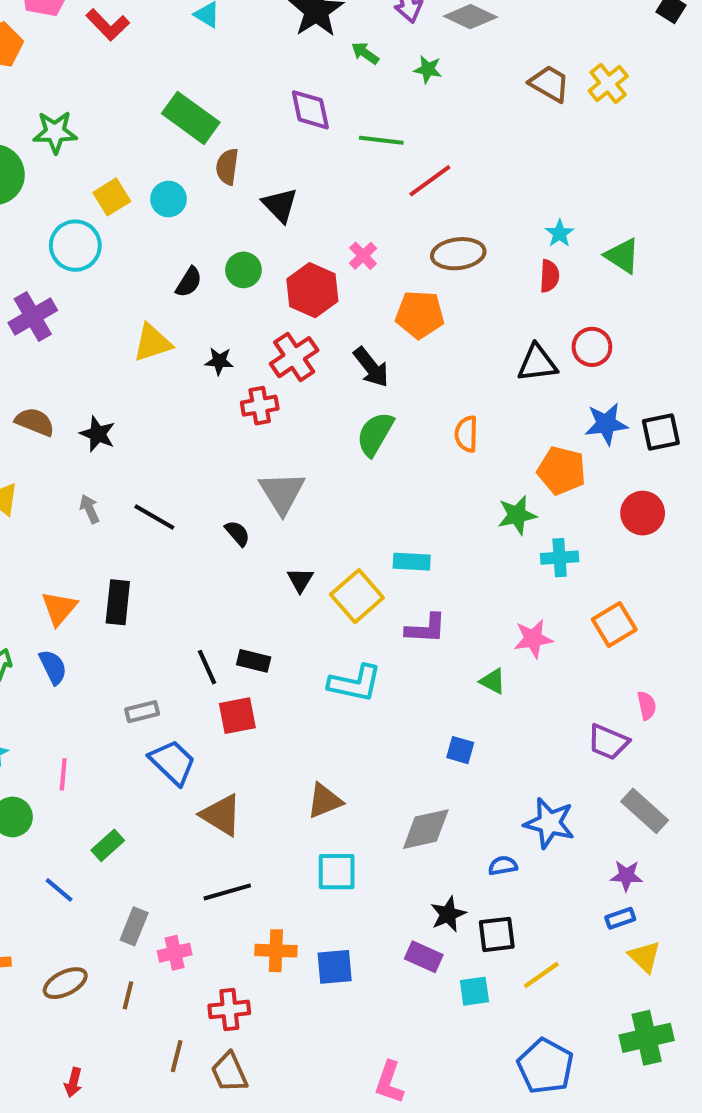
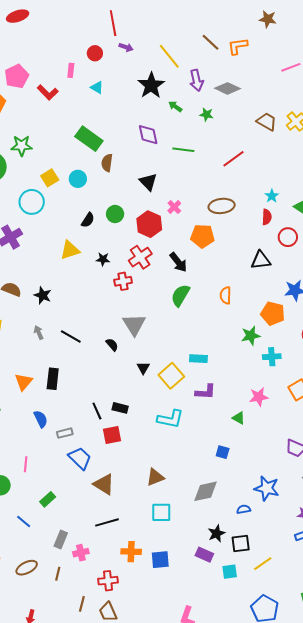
red line: (430, 181) -> (234, 159), moved
black triangle: (280, 205) -> (148, 182), moved
red circle: (592, 347) -> (288, 237), moved
blue semicircle: (53, 667) -> (41, 419), moved

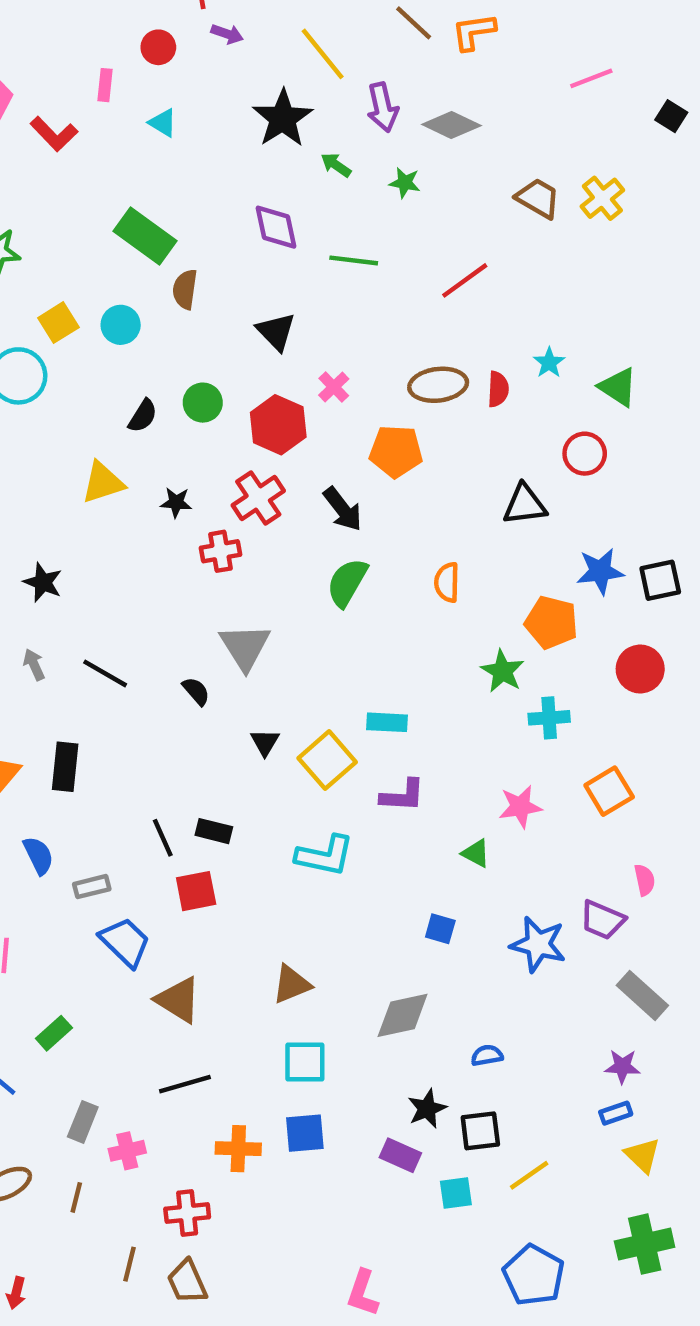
red semicircle: (267, 217) -> (498, 389), moved
green star: (251, 336) -> (502, 671), turned -30
blue star: (267, 488) -> (538, 944), moved
blue square: (160, 560) -> (305, 1133), moved

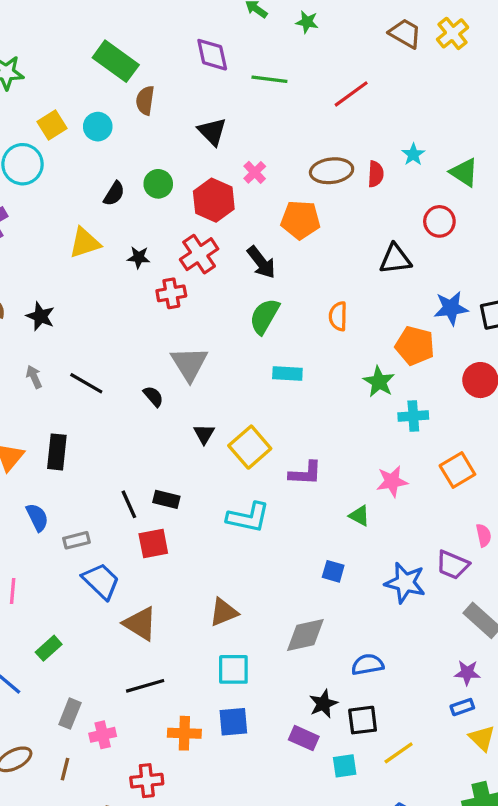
cyan rectangle: (387, 722) -> (287, 373), moved
blue semicircle: (487, 1055) -> (368, 665), size x1.4

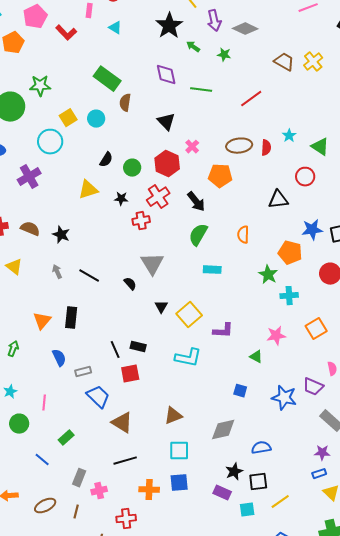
green circle: (158, 184) -> (132, 168), moved

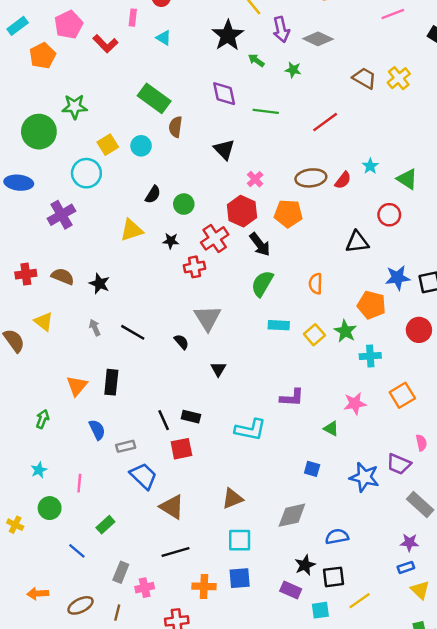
red semicircle: (266, 148) -> (343, 180), turned 35
red hexagon: (167, 164) -> (242, 211), moved
yellow square: (189, 315) -> (314, 335), moved, size x0.7

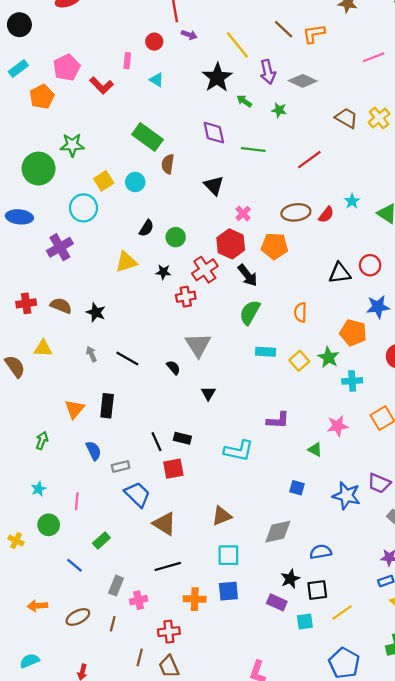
red circle: (389, 215) -> (370, 265), moved
yellow triangle: (44, 322) -> (43, 348), turned -36

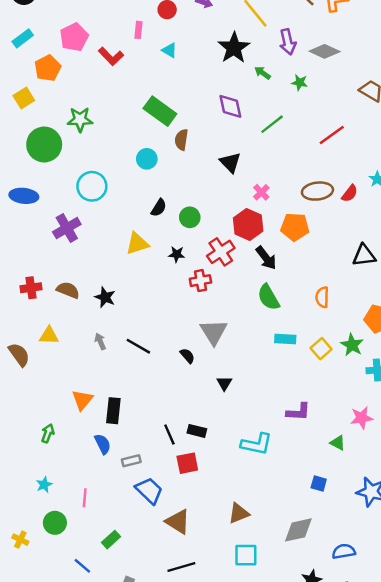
green line: (253, 149) -> (272, 124), turned -45
yellow square: (104, 181) -> (24, 98), moved
green semicircle: (250, 312) -> (269, 297), turned -60
black rectangle: (107, 406) -> (113, 411), moved

